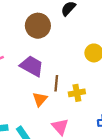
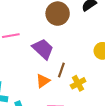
yellow cross: (77, 93) -> (78, 83), turned -32

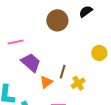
purple trapezoid: (43, 49) -> (31, 63), moved

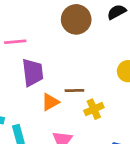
purple trapezoid: (31, 63) -> (33, 73), turned 35
brown line: (63, 72) -> (74, 91), turned 64

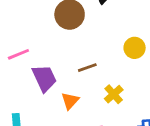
brown line: (74, 91) -> (87, 68), moved

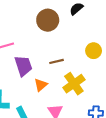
yellow cross: (114, 94) -> (74, 84), size x1.5

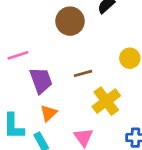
orange triangle: (41, 85) -> (49, 113), moved

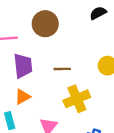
brown circle: (70, 21) -> (45, 24), moved

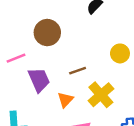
orange triangle: (23, 97) -> (65, 100), moved

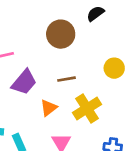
brown circle: (47, 33) -> (61, 34), moved
purple trapezoid: (39, 80) -> (24, 82), turned 55

